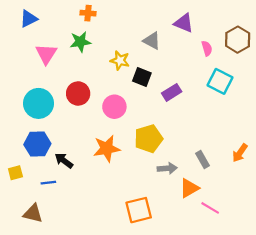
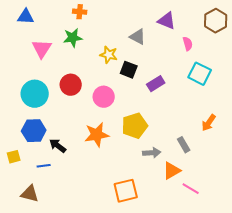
blue triangle: (29, 19) -> (26, 17), turned 30
brown hexagon: (238, 40) -> (216, 21), moved
orange arrow: (240, 153) -> (209, 123), moved

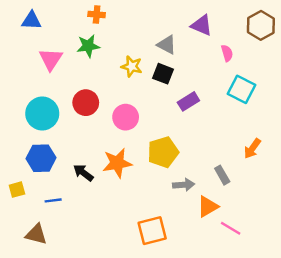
black square: (129, 70) -> (163, 74), moved
black arrow: (58, 146) -> (83, 173), moved

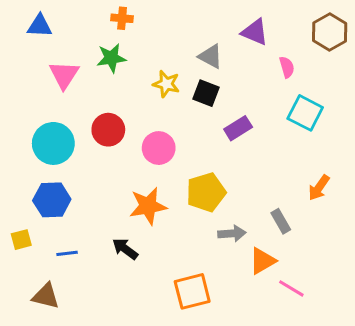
black arrow: (83, 173) -> (125, 249), moved

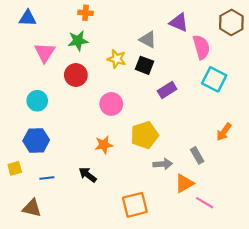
pink semicircle: (287, 67) -> (201, 47), size x1.6
red circle: (108, 130) -> (76, 75), moved
cyan circle: (53, 143) -> (37, 101), size x0.7
orange star: (148, 206) -> (104, 145), size x0.7

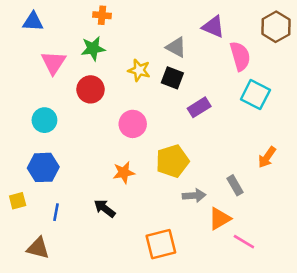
blue line: (47, 178) -> (56, 212), turned -72

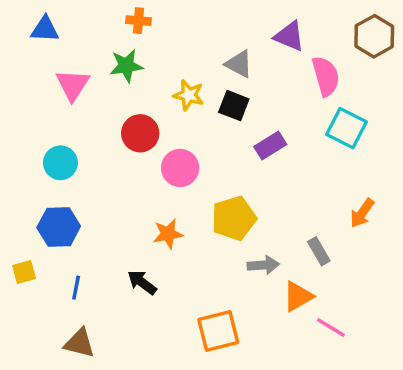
red circle: (91, 89) -> (140, 133), moved
brown triangle: (38, 248) -> (80, 343), moved

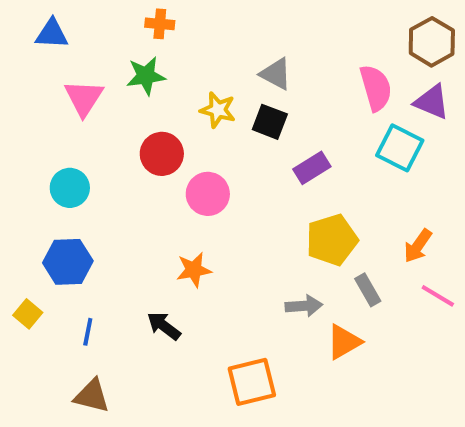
purple triangle: (289, 36) -> (432, 102), moved
yellow pentagon: (234, 218) -> (332, 240), moved
yellow square: (24, 272) -> (28, 314), turned -35
pink line: (331, 327) -> (438, 296), moved

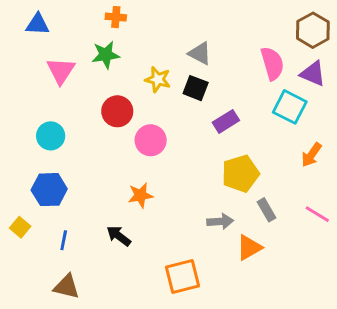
orange arrow: (418, 246) -> (311, 155), moved

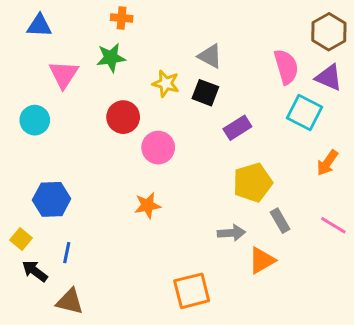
cyan circle: (51, 136) -> (35, 120), moved
black arrow: (119, 236) -> (35, 271), moved

